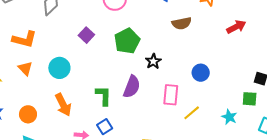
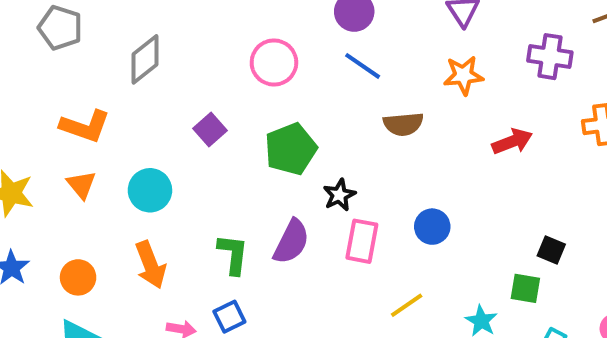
pink rectangle: (171, 95) -> (362, 241), moved

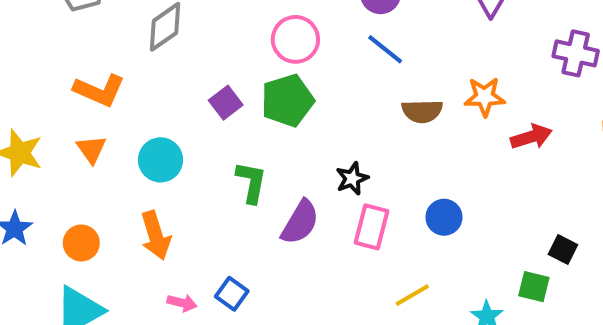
orange star: (463, 75) -> (485, 97), moved
green pentagon: (291, 149) -> (287, 100), moved
green L-shape: (233, 254) -> (251, 182), moved
blue square: (229, 317) -> (232, 294), turned -32

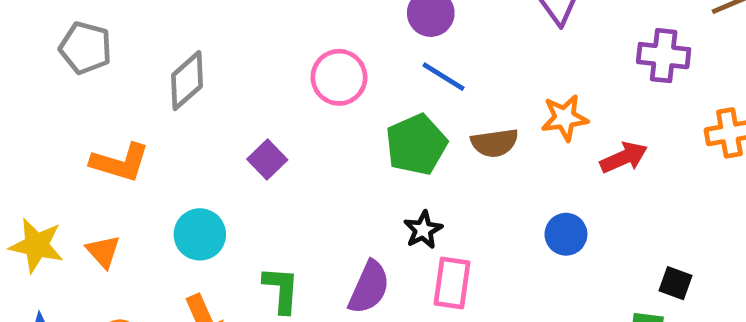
green pentagon: (287, 100) -> (416, 145), moved
orange triangle: (91, 149) -> (103, 251), moved
green L-shape: (251, 182) -> (281, 290), moved
blue circle: (444, 217) -> (566, 234), moved

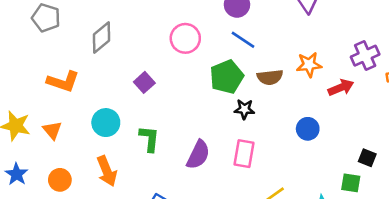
purple cross: (664, 56) -> (365, 56), moved, turned -32
black star: (423, 230) -> (244, 109), moved, turned 30
green L-shape: (281, 290) -> (149, 139), moved

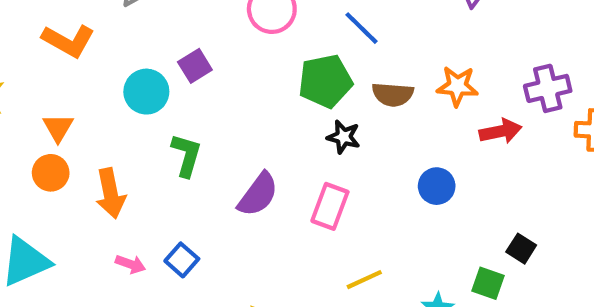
cyan circle: (106, 123) -> (146, 92), moved
orange triangle: (52, 130) -> (58, 128), moved
orange circle: (60, 180) -> (51, 173), moved

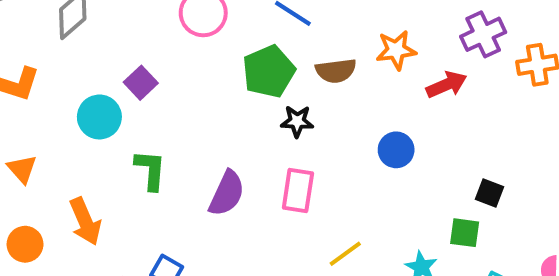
orange circle: (51, 173) -> (25, 244), moved

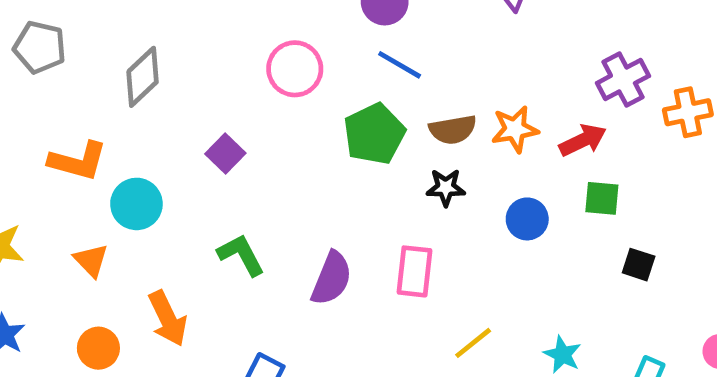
orange star: (396, 50) -> (515, 129), moved
cyan circle: (99, 117) -> (136, 204), moved
black star: (297, 121) -> (446, 188), moved
green L-shape: (150, 170) -> (241, 255), turned -30
green square: (465, 233) -> (602, 198), moved

